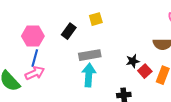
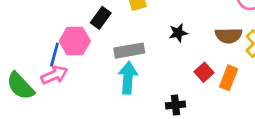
pink hexagon: (33, 36) -> (75, 41), moved
black star: (133, 61) -> (178, 33), moved

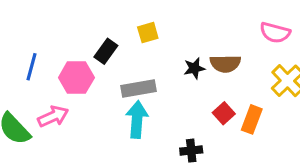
brown semicircle: (229, 36) -> (225, 64), moved
blue line: (54, 55) -> (31, 67), moved

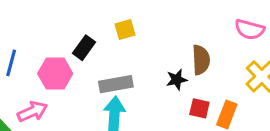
brown semicircle: (225, 64) -> (201, 60), turned -92
black star: (194, 68) -> (177, 80), moved
red square: (224, 113) -> (199, 108), turned -35

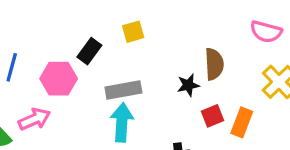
red square: (199, 108) -> (213, 116), turned -35

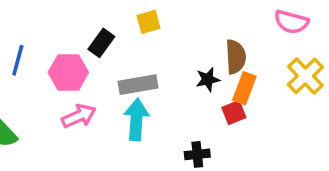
pink arrow: (34, 119) -> (79, 116), moved
orange rectangle: (242, 122) -> (244, 88), moved

